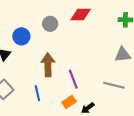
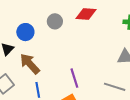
brown arrow: (48, 65) -> (30, 64), moved, turned -45

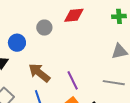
brown arrow: (30, 64) -> (39, 73), moved

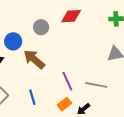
brown arrow: (39, 73) -> (34, 59), moved
gray line: (114, 83) -> (96, 85), moved

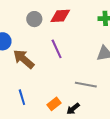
gray circle: (41, 27) -> (34, 19), moved
purple line: (67, 81) -> (57, 49), moved

